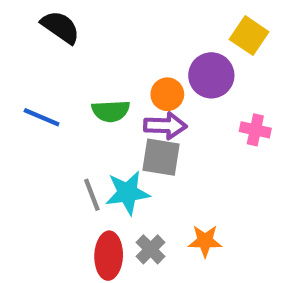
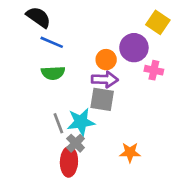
green semicircle: (111, 111) -> (53, 73), moved
blue line: (42, 117) -> (52, 42), moved
pink cross: (255, 130) -> (154, 70), moved
gray cross: (151, 249) -> (76, 143), moved

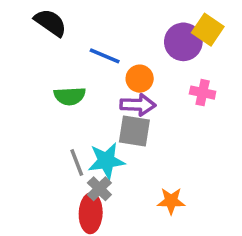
blue line: (52, 42) -> (105, 56), moved
purple circle: (134, 48) -> (183, 42), moved

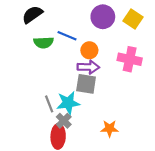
black semicircle: (50, 23) -> (32, 15), turned -70
purple circle: (183, 42) -> (103, 17), moved
pink cross: (203, 93) -> (130, 59), size x1.5
green semicircle: (70, 96) -> (44, 42), moved

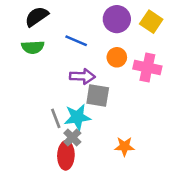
green semicircle: (44, 42) -> (33, 47), moved
orange circle: (89, 50) -> (117, 57), moved
purple arrow: (88, 67) -> (82, 76), moved

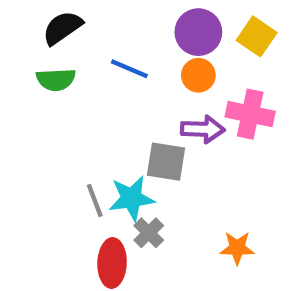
orange circle: (117, 57) -> (198, 75), moved
purple arrow: (82, 76) -> (203, 129), moved
gray cross: (72, 137) -> (149, 233), moved
orange star: (124, 146) -> (237, 248), moved

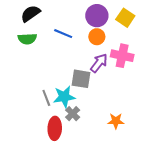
purple arrow: (203, 129) -> (99, 63), turned -54

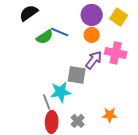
green semicircle: (27, 39) -> (45, 37), moved, turned -30
gray line: (46, 98) -> (47, 102), moved
gray cross: (73, 114) -> (78, 121), moved

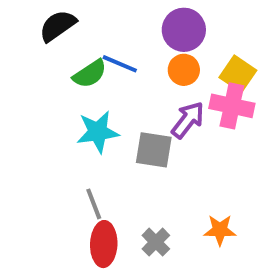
yellow square: (119, 17) -> (238, 74), moved
cyan star: (61, 92) -> (98, 132), moved

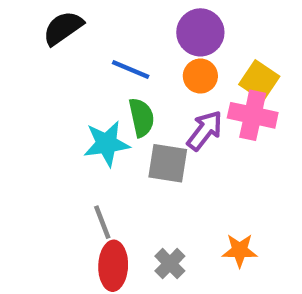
green semicircle: (90, 74) -> (141, 117), moved, turned -69

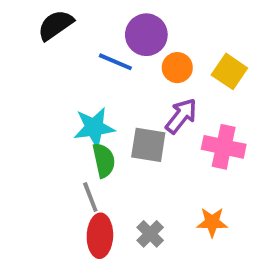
purple circle: (200, 32) -> (146, 35), moved
pink cross: (253, 115) -> (224, 147), moved
green semicircle: (141, 117) -> (104, 160), moved

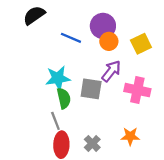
purple circle: (146, 35) -> (103, 26), moved
yellow square: (229, 71) -> (141, 44), turned 30

